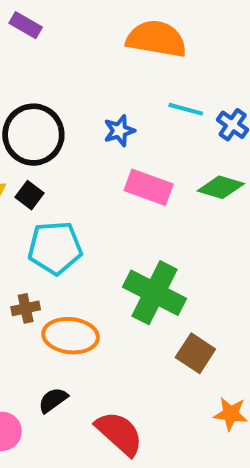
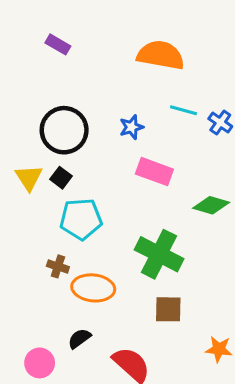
green diamond: (221, 187) -> (211, 205), moved
brown cross: (26, 308) -> (58, 266), turned 30
brown square: (195, 353) -> (168, 309), moved, turned -32

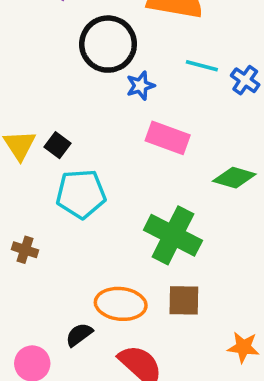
black circle: (64, 130) -> (108, 44), moved
brown cross: (58, 266) -> (25, 250), moved
orange ellipse: (93, 288) -> (121, 304), moved

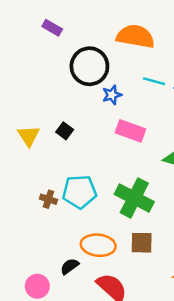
black square: (57, 145) -> (65, 131), moved
cyan pentagon: (81, 194) -> (80, 192), moved
brown cross: (25, 250) -> (48, 199), moved

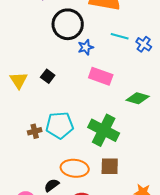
brown cross: (48, 199) -> (35, 131), turned -32

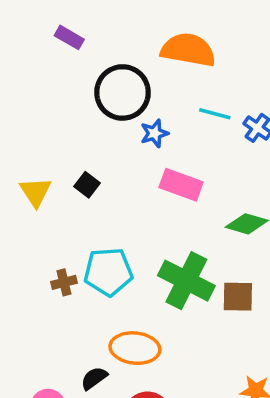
brown square: (110, 166) -> (238, 297), moved

